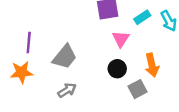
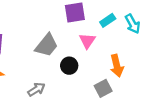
gray trapezoid: (65, 57) -> (47, 45), moved
black circle: (117, 69) -> (69, 66), moved

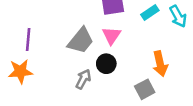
pink triangle: (87, 41) -> (111, 36), moved
gray arrow: (36, 89) -> (83, 79), moved, turned -30

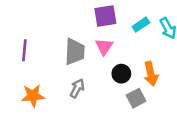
gray trapezoid: (81, 41) -> (75, 52), turned -36
black circle: (106, 64) -> (121, 74), moved
orange star: (20, 71) -> (33, 96), moved

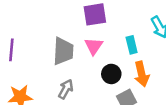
cyan rectangle: (141, 25) -> (132, 45), moved, turned -70

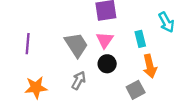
gray trapezoid: (63, 51) -> (76, 45), turned -36
black circle: (111, 74) -> (107, 64), moved

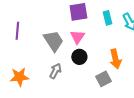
cyan rectangle: (140, 39) -> (107, 18), moved
purple line: (28, 44) -> (17, 31), moved

